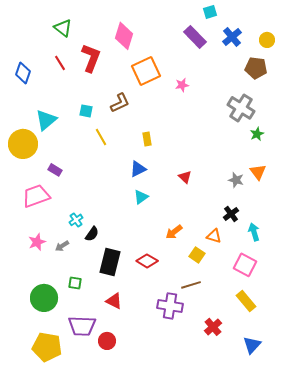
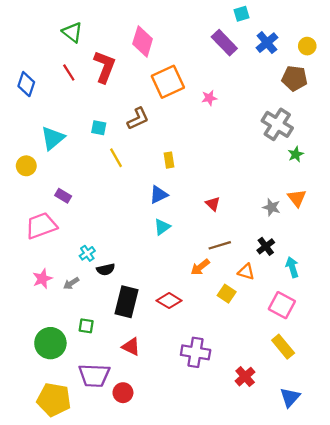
yellow circle: (23, 144) -> (26, 166), size x0.6
black semicircle: (92, 234) -> (106, 269), turned 42
brown line: (191, 285) -> (220, 245), moved

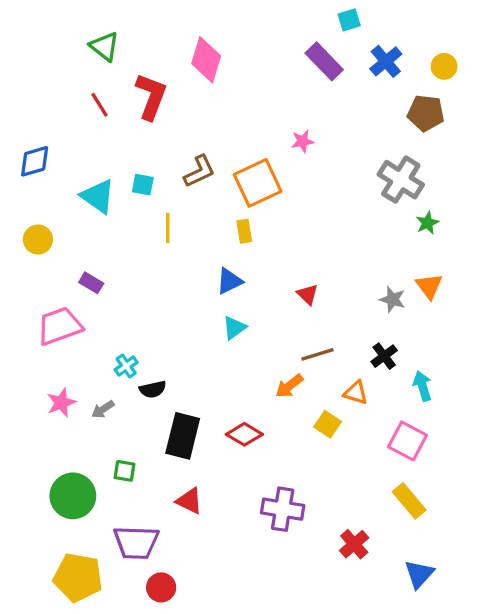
orange square: (168, 82) -> (258, 183), moved
blue diamond: (26, 84) -> (35, 161), moved, turned 55
cyan triangle: (53, 138) -> (98, 196), moved, turned -45
yellow line: (116, 158) -> (168, 228), turned 30
red circle: (123, 393) -> (161, 587), moved

